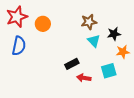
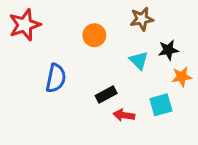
brown star: (89, 22) -> (142, 19), moved
orange circle: (43, 24) -> (94, 35), moved
blue semicircle: (19, 46) -> (56, 78), moved

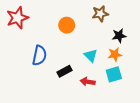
cyan triangle: (139, 60) -> (91, 55), moved
orange star: (182, 77) -> (115, 54), moved
black rectangle: (106, 94) -> (65, 71), moved

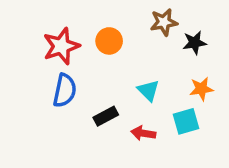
red star: (17, 18) -> (61, 46), moved
black star: (119, 36) -> (195, 43), moved
orange star: (115, 54) -> (201, 89), moved

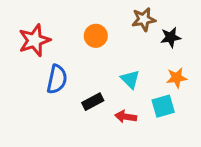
red star: (61, 46) -> (34, 40), moved

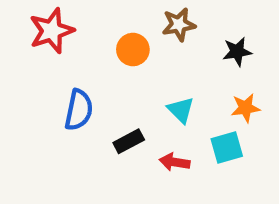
brown star: (144, 19) -> (179, 24), moved
red star: (34, 40) -> (52, 31), moved

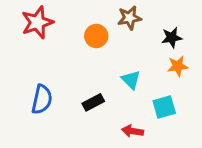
orange star: (245, 108) -> (178, 66), moved
blue semicircle: (79, 110) -> (42, 99), moved
red arrow: (175, 162) -> (132, 131), moved

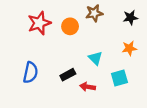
red star: (37, 22) -> (39, 23), moved
black star: (172, 38) -> (130, 18), moved
red arrow: (132, 131) -> (88, 87), moved

